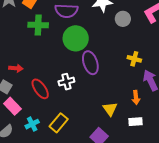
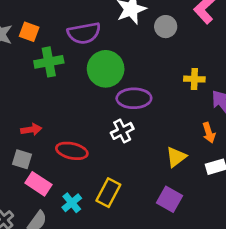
purple ellipse: (90, 63) -> (134, 98), turned -60
white cross: (66, 82) -> (122, 131), moved
red ellipse: (40, 89) -> (72, 151), turned -30
yellow triangle: (110, 109) -> (176, 157), turned 42

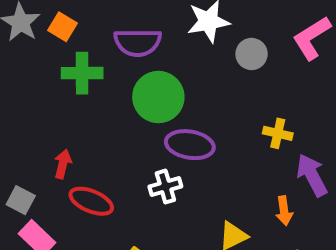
red arrow: (31, 130) -> (63, 164), moved, turned -78

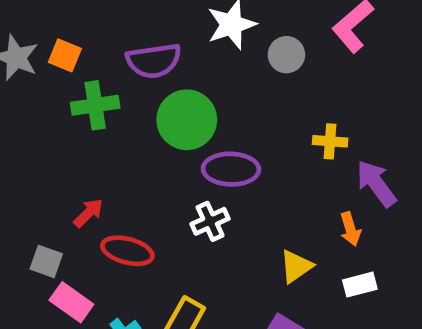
red arrow: (63, 164) -> (88, 213), turned 40

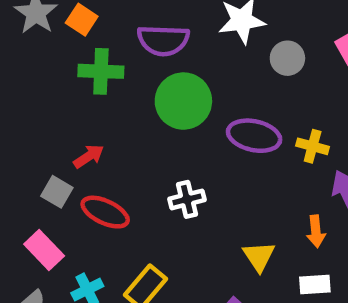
purple ellipse: (231, 169) -> (254, 136), moved
red arrow: (88, 213) -> (89, 156), moved
gray square: (46, 261) -> (57, 192), moved
yellow triangle: (296, 266) -> (259, 256), turned -40

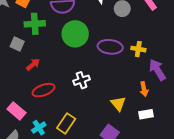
gray square: (57, 192) -> (17, 44), moved
red ellipse: (105, 212) -> (43, 90), turned -40

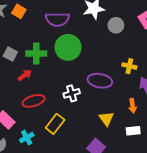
green cross: (35, 24) -> (36, 54), moved
purple ellipse: (110, 47) -> (100, 81), moved
yellow rectangle: (66, 123) -> (55, 124), moved

